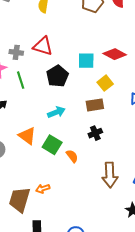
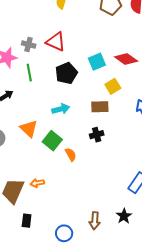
cyan square: (86, 61) -> (97, 62), turned -30
brown arrow: (110, 175) -> (95, 221), moved, size x0.7

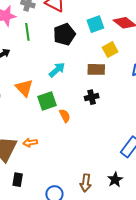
cyan arrow: (61, 109) -> (57, 70), turned -30
green square: (52, 141) -> (47, 101), turned 30

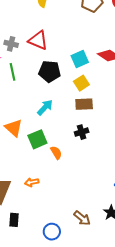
black pentagon: (64, 34) -> (50, 72), turned 30
yellow square: (110, 50) -> (81, 83), moved
orange arrow: (30, 143) -> (32, 182), moved
brown arrow: (86, 183) -> (82, 218), turned -54

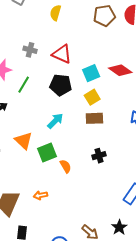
red triangle: (38, 40) -> (62, 54), moved
gray cross: (11, 44) -> (30, 50), moved
green line: (13, 72) -> (24, 85), turned 42
black cross: (82, 132) -> (99, 156), moved

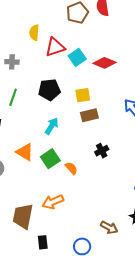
yellow semicircle: (55, 13) -> (34, 33), moved
red triangle: (62, 54) -> (55, 47), moved, turned -30
cyan square: (91, 73) -> (77, 57), moved
yellow square: (92, 97) -> (83, 95), turned 35
orange arrow: (40, 195) -> (53, 202), size x1.5

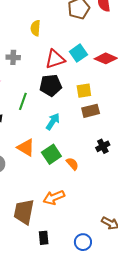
red triangle: (55, 47) -> (55, 59), moved
green line: (13, 97) -> (23, 101), moved

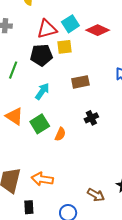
yellow square: (84, 91) -> (64, 47), moved
orange semicircle: (72, 164) -> (60, 134), turned 64
orange arrow: (54, 197) -> (42, 179), moved, turned 30

